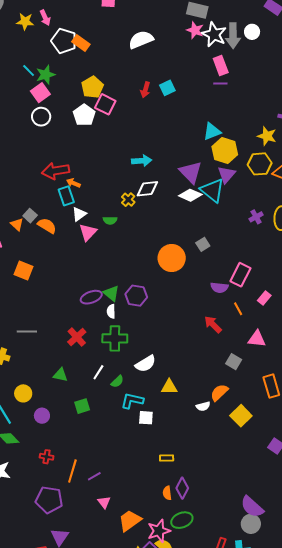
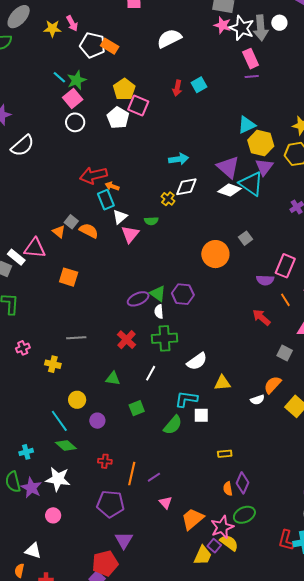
green semicircle: (117, 381) -> (173, 425), moved, size x1.5

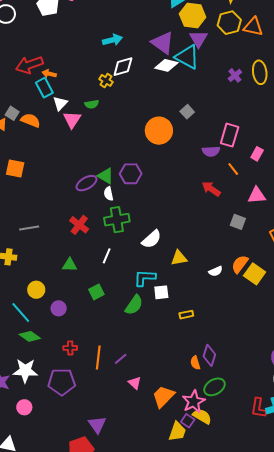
orange semicircle: (273, 385) -> (240, 264), moved
yellow rectangle: (225, 454) -> (186, 315), moved
purple pentagon: (111, 504) -> (62, 382), moved

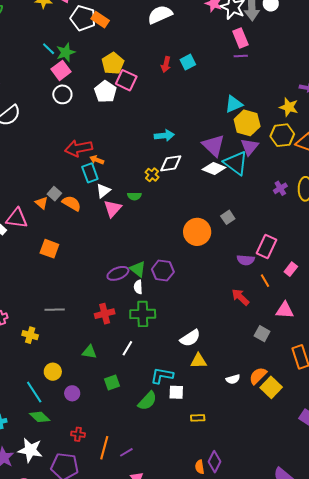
red cross: (79, 225) -> (105, 314), turned 30
white semicircle: (152, 239) -> (190, 338), moved

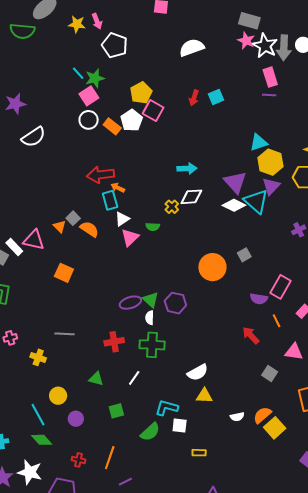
orange rectangle: (100, 20) -> (112, 126), moved
orange line: (104, 448) -> (110, 458), moved

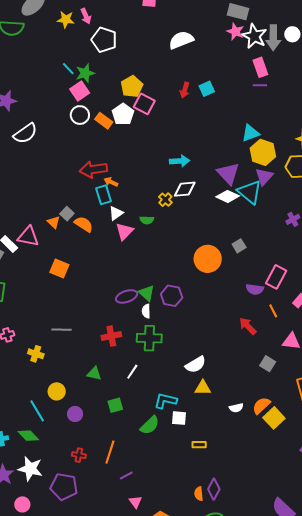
green diamond: (42, 440) -> (28, 436), moved

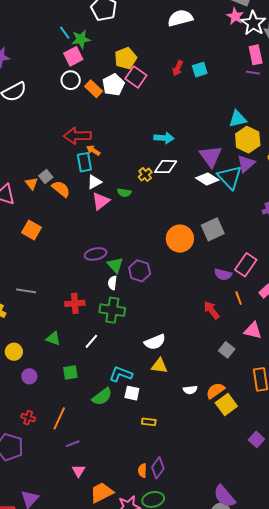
gray square: (239, 246) -> (213, 229), size x1.6
purple ellipse: (127, 296) -> (96, 254), moved

